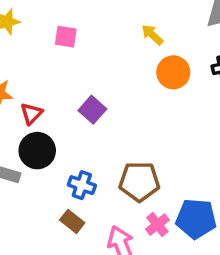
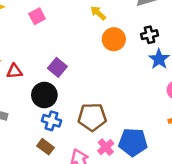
pink square: (66, 37) -> (37, 16), turned -35
red triangle: (31, 114) -> (14, 71), turned 42
black circle: (37, 151) -> (44, 95), moved

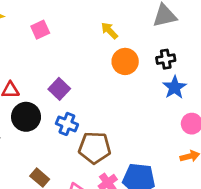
black circle: (44, 95) -> (26, 117), moved
blue cross: (52, 121) -> (67, 124), moved

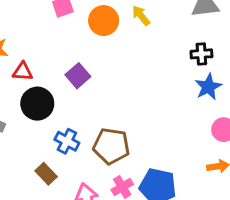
orange circle: (125, 61) -> (104, 21), moved
blue cross: (67, 124) -> (67, 141), moved

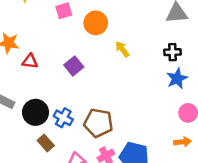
yellow arrow: (141, 16) -> (122, 49), moved
black circle: (37, 104) -> (35, 112), moved

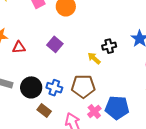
yellow arrow: (122, 49) -> (94, 58), moved
black cross: (172, 52) -> (109, 46), moved

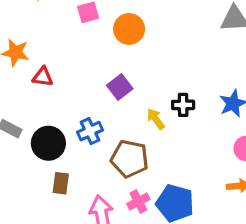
purple square: (55, 44) -> (120, 87), moved
blue cross: (54, 88) -> (90, 131), moved, turned 35
brown rectangle: (44, 111) -> (61, 183), turned 48

